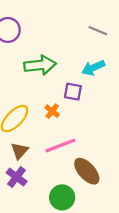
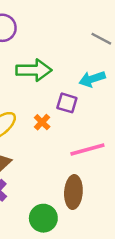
pink line: (60, 145) -> (87, 150), moved
brown ellipse: (87, 171) -> (73, 192), turned 40

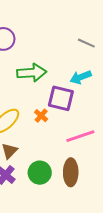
purple square: (67, 103) -> (61, 98), size x1.5
green circle: (43, 218) -> (40, 173), moved

